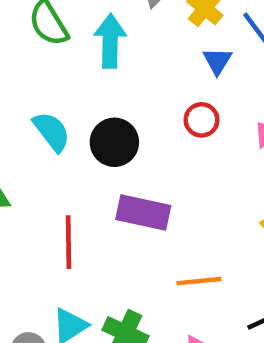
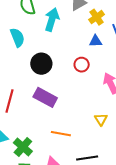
blue triangle: (217, 61) -> (96, 41), turned 40
cyan semicircle: (52, 132) -> (17, 37), moved

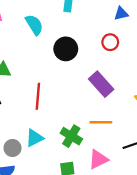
purple rectangle: (45, 97) -> (101, 84), moved, turned 30
green cross: (23, 147) -> (71, 136), moved

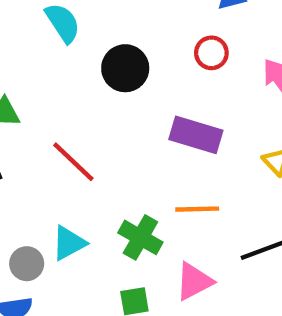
purple rectangle: (101, 84) -> (196, 135), turned -30
red line: (38, 96) -> (73, 162), turned -50

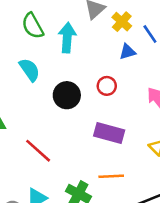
red circle: (211, 53) -> (107, 86), moved

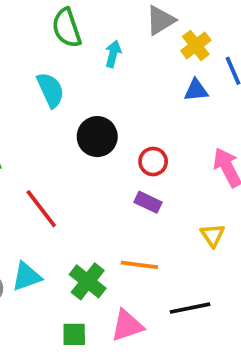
cyan arrow: (67, 38) -> (113, 54), size x0.6
red circle: (107, 86) -> (153, 162), moved
purple rectangle: (109, 133) -> (148, 202), size x0.6

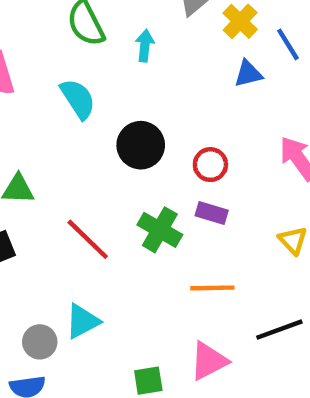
green cross: (88, 281) -> (160, 230), moved

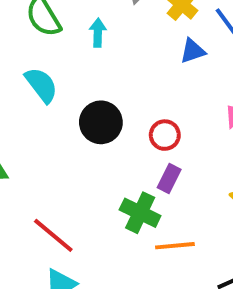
purple rectangle: (212, 213) -> (169, 178), turned -76
green cross: (160, 230) -> (140, 213), moved
red line: (88, 239) -> (53, 235), moved

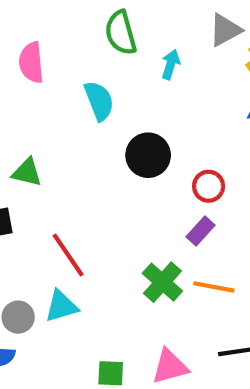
green cross: (140, 213) -> (162, 282), moved
orange line: (175, 246) -> (214, 287), moved

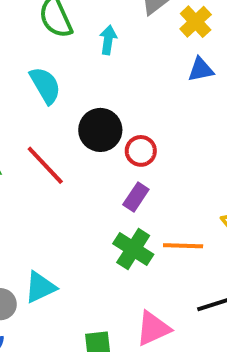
red circle: (209, 186) -> (141, 151), moved
purple rectangle: (201, 231) -> (136, 197), moved
red line: (68, 255) -> (45, 165), moved

